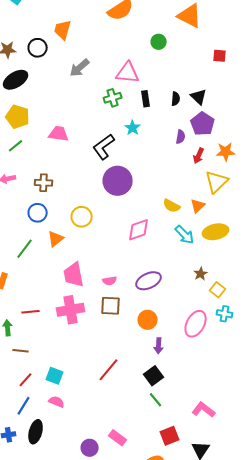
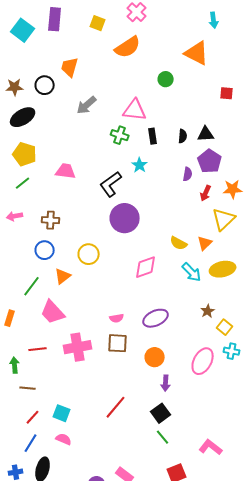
black triangle: (199, 97) -> (206, 134), turned -48
green cross: (113, 98) -> (120, 135), turned 36
pink trapezoid: (74, 275) -> (53, 312), moved, turned -32

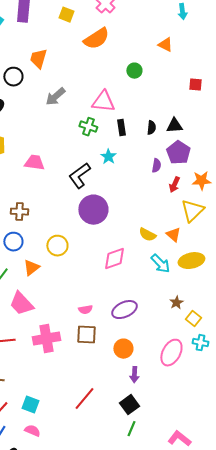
orange triangle: (197, 53) -> (165, 45), size x0.6
orange triangle: (205, 243) -> (173, 235), turned -35
green line: (163, 437) -> (131, 429), turned 63

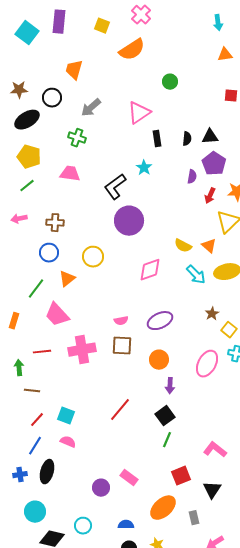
orange triangle: (165, 45) -> (225, 55), moved, turned -35
black circle: (13, 77) -> (52, 98), moved
pink triangle: (103, 102) -> (139, 113), turned -40
green cross: (88, 127) -> (77, 138), moved

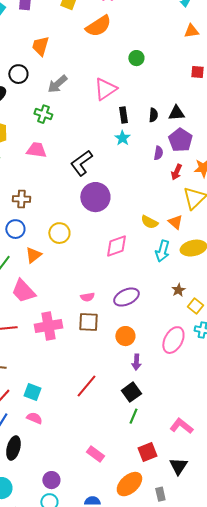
cyan star: (144, 168) -> (122, 138), moved
cyan arrow: (196, 275) -> (162, 251), turned 60
purple circle: (101, 488) -> (51, 480), moved

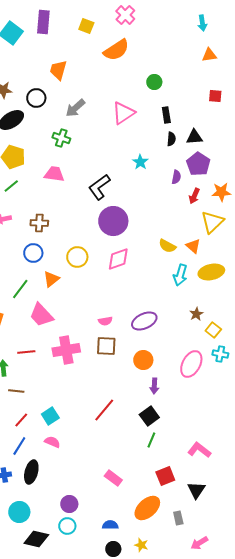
black rectangle: (123, 115) -> (166, 115), moved
pink diamond: (116, 246) -> (118, 259), moved
cyan square: (32, 392) -> (50, 416), turned 36

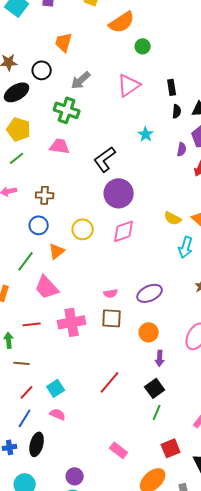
green circle: (154, 82) -> (143, 46), moved
green cross: (61, 138) -> (67, 110), size x1.4

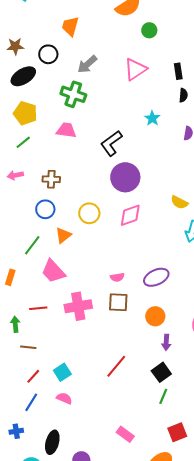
black ellipse: (37, 444) -> (52, 442), moved

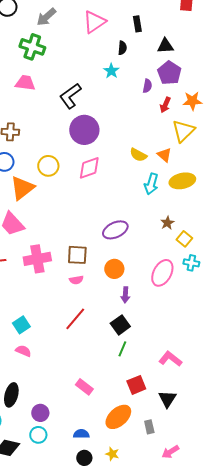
black semicircle: (183, 95) -> (122, 48), moved
orange triangle: (63, 235) -> (22, 188), size x1.5
pink semicircle: (117, 277) -> (76, 280), moved

